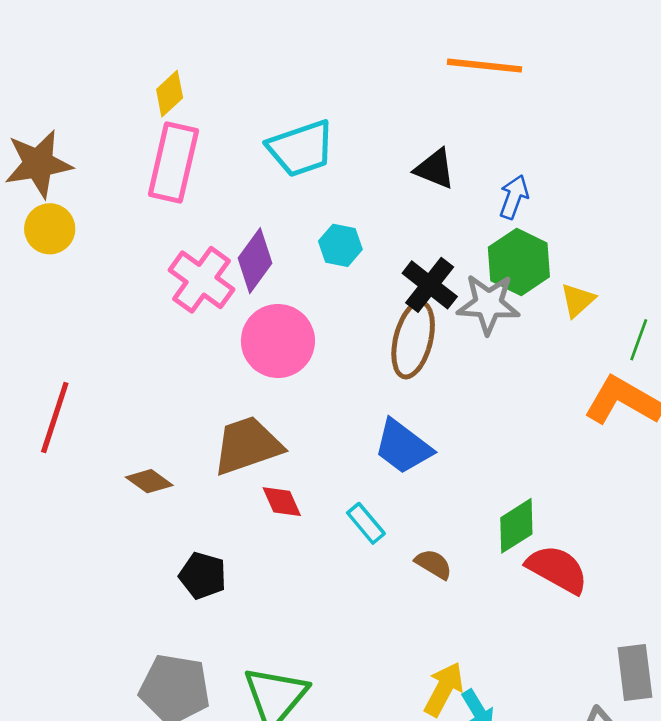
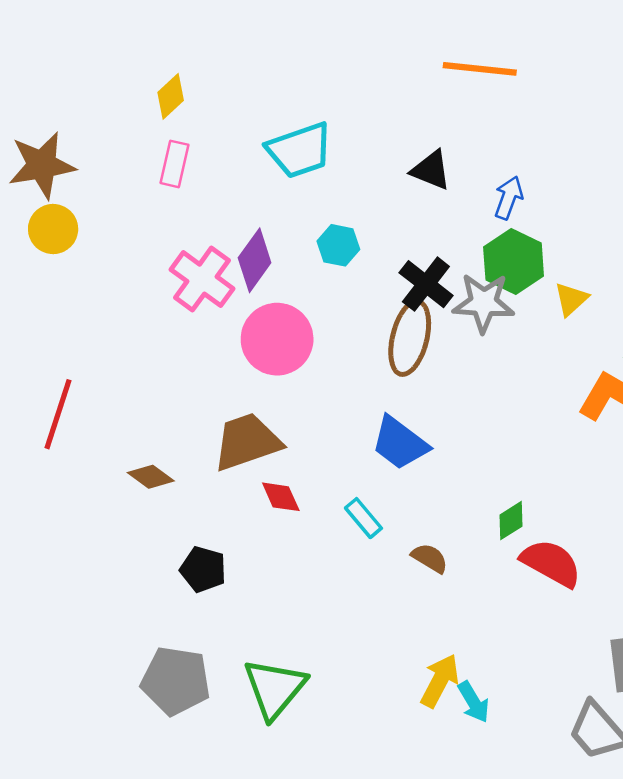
pink rectangle: (173, 162) -> (174, 164), size x0.6
green diamond: (516, 526) -> (511, 521), size x0.7

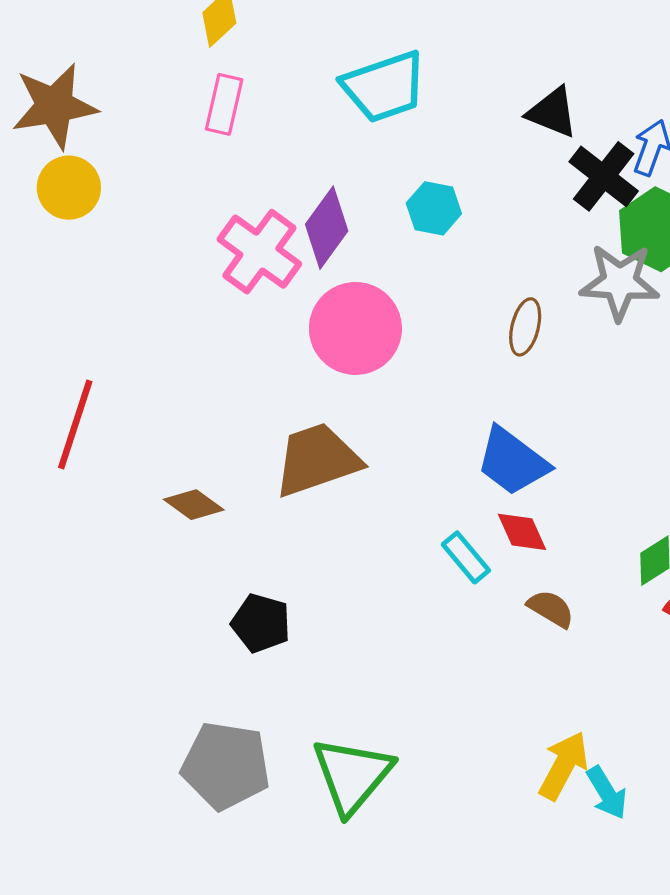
black cross: (426, 284) -> (604, 176), moved
brown ellipse: (410, 338) -> (525, 327), size x0.6
red diamond: (281, 497) -> (522, 532), moved

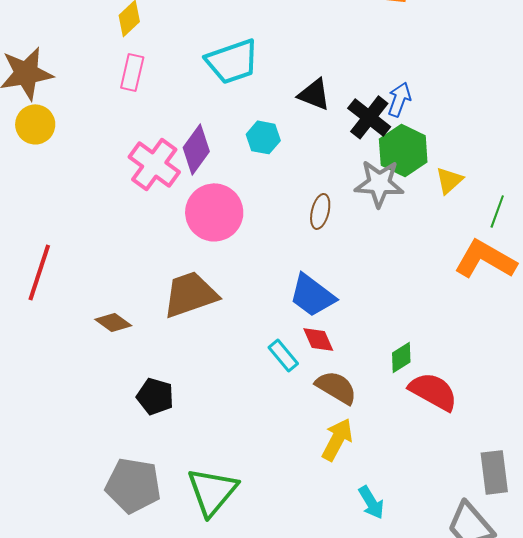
black triangle: (552, 112) -> (314, 94), moved
brown semicircle: (551, 609) -> (336, 387), size x1.4
yellow arrow: (564, 766) -> (337, 439), moved

